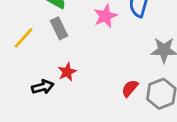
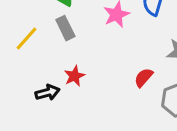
red semicircle: (130, 88) -> (143, 78), moved

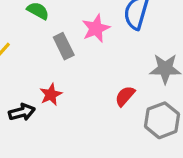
gray rectangle: (65, 28) -> (64, 46), moved

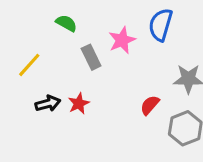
black arrow: (22, 112) -> (48, 104), moved

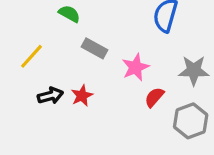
pink star: (122, 40) -> (135, 67), moved
gray rectangle: (91, 57) -> (95, 48), turned -35

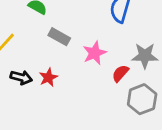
black arrow: (50, 96) -> (21, 77), turned 30
red semicircle: (154, 97) -> (120, 73), moved

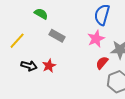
pink star: (95, 53) -> (96, 39), moved

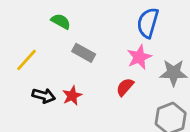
red semicircle: (102, 63) -> (125, 87), moved

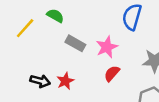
pink star: (139, 57) -> (107, 47), moved
yellow line: (26, 60) -> (25, 28), moved

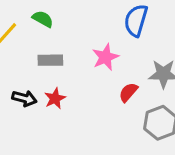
gray rectangle: (75, 43) -> (50, 60), moved, turned -30
red semicircle: (112, 73) -> (128, 92), moved

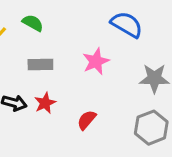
blue semicircle: (136, 20) -> (127, 24), turned 104
red semicircle: (128, 92) -> (87, 120), moved

